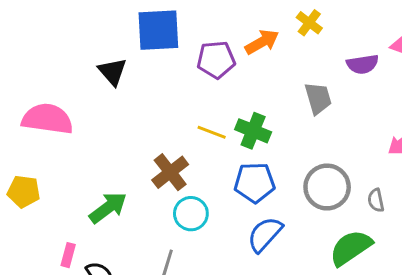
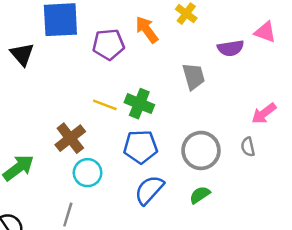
orange arrow: (262, 42) -> (147, 30), turned -96
gray semicircle: (376, 200) -> (248, 147), moved
green semicircle: (351, 248) -> (200, 195), moved, size x0.6

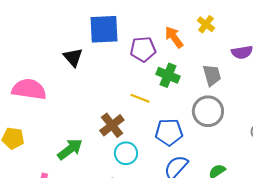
green cross: (139, 104) -> (168, 75), moved
gray circle: (201, 150) -> (208, 111), moved

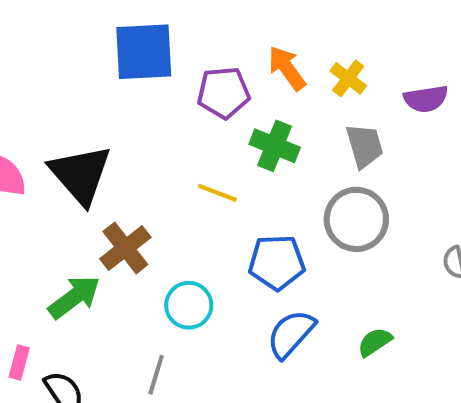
yellow cross: (206, 24) -> (348, 78), moved
black triangle: (73, 57) -> (80, 174), moved, size x1.6
brown cross: (112, 125) -> (125, 248), moved

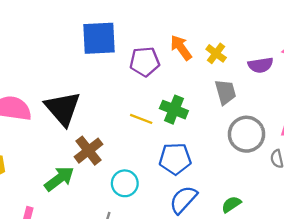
green cross: (275, 146) -> (174, 110), moved
gray circle: (356, 219) -> (246, 134), moved

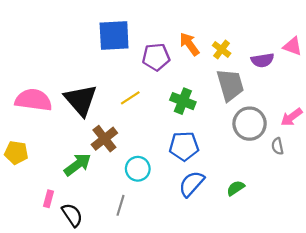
gray trapezoid: (225, 92) -> (230, 85), size x1.4
yellow line: (141, 119) -> (130, 98), moved, turned -54

